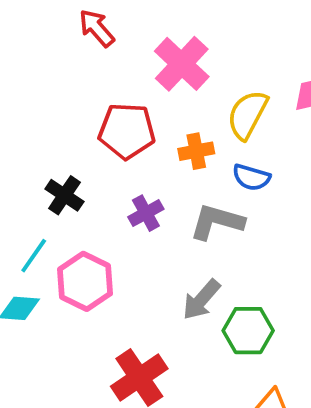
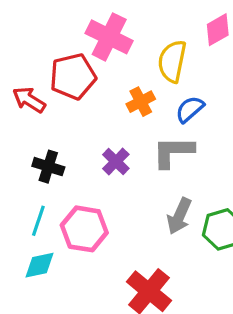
red arrow: (97, 28) -> (29, 100), moved
red pentagon: (127, 131) -> (73, 76), moved
blue semicircle: (251, 177) -> (190, 109), turned 140

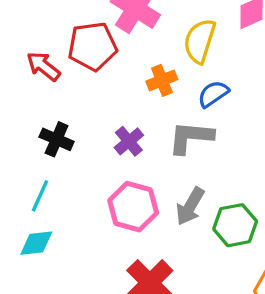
pink hexagon: (84, 229) -> (133, 207), moved

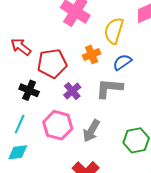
red pentagon: (92, 46) -> (52, 63), moved
gray arrow: (190, 206) -> (91, 131), moved
pink hexagon: (133, 207) -> (58, 125), moved

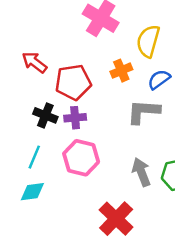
purple cross: (72, 91) -> (75, 118), moved, turned 36
gray arrow: (91, 131) -> (141, 172), moved, turned 130

